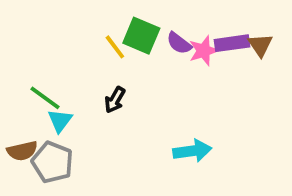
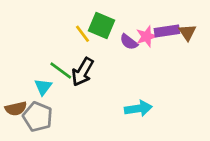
purple semicircle: (179, 43) -> (129, 42), moved
green line: (45, 98) -> (61, 70), moved
black arrow: (115, 100) -> (83, 72), size x1.5

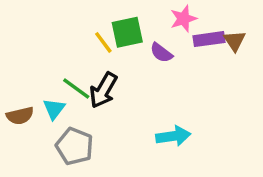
green square: (102, 26) -> (127, 32), turned -35
pink star: (147, 36) -> (183, 19), moved
brown semicircle: (16, 109) -> (20, 116), moved
gray pentagon: (38, 117) -> (74, 146), moved

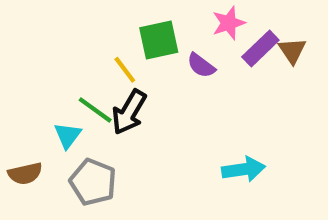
purple rectangle: (209, 39) -> (260, 48), turned -36
yellow line: (103, 42) -> (125, 70), moved
brown semicircle: (20, 116) -> (25, 174), moved
cyan arrow: (173, 136) -> (243, 169), moved

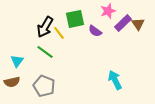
black arrow: (129, 112) -> (45, 27), moved
cyan triangle: (68, 135) -> (17, 61), moved
cyan arrow: (243, 169) -> (115, 80), turned -108

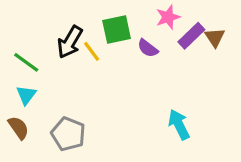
green line: (45, 52) -> (26, 62), moved
brown semicircle: (12, 82) -> (18, 128), turned -112

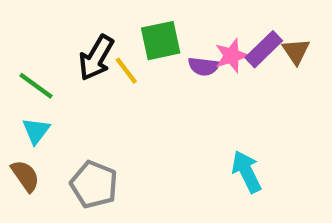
pink star: (168, 17) -> (232, 56), moved
purple semicircle: (148, 48) -> (204, 66), turned -30

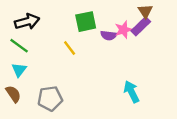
brown triangle: (296, 51) -> (145, 11), moved
black arrow: (96, 58) -> (27, 22), moved, turned -135
yellow line: (126, 71) -> (70, 48), moved
gray pentagon: (94, 184) -> (50, 99), turned -30

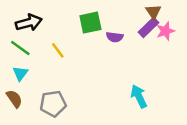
pink star: (124, 30) -> (165, 31), moved
yellow line: (70, 48) -> (58, 50), moved

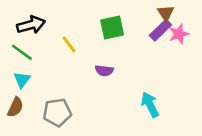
green square: (90, 23) -> (112, 27), moved
purple semicircle: (115, 37) -> (104, 71), moved
yellow line: (58, 50) -> (69, 44), moved
brown semicircle: (14, 99) -> (15, 107), turned 60

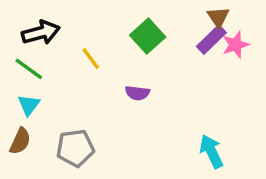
green square: (112, 27) -> (148, 36), turned -30
cyan arrow: (150, 105) -> (211, 151), moved

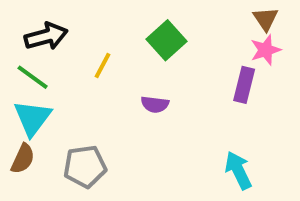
brown triangle: (218, 17) -> (266, 19), moved
purple rectangle: (211, 40) -> (244, 85), moved, turned -32
yellow line: (91, 58) -> (102, 66), turned 65
cyan triangle: (29, 105) -> (33, 118), size x1.5

